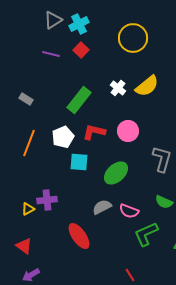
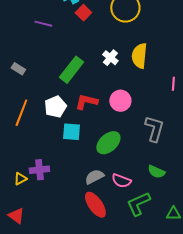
red square: (81, 50) -> (83, 13), moved
yellow semicircle: (147, 86) -> (139, 56), turned 135
red ellipse: (79, 236) -> (95, 205), moved

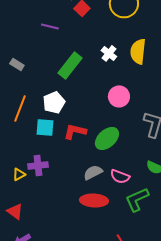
purple line: (43, 24) -> (50, 26), moved
red L-shape: (86, 102) -> (75, 131), moved
cyan square: (71, 132) -> (45, 127), moved
red ellipse: (95, 205) -> (94, 200), turned -52

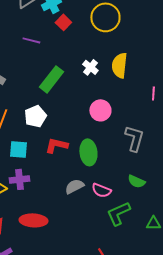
cyan square: (45, 127) -> (18, 149), moved
green ellipse: (107, 138) -> (88, 152), turned -55
red ellipse: (94, 200) -> (33, 220), moved

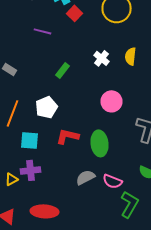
yellow semicircle: (119, 65) -> (130, 56), size x0.7
green rectangle: (51, 79) -> (62, 70), size x0.6
green L-shape: (118, 213) -> (130, 204), turned 144

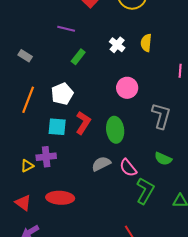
purple line: (42, 31) -> (66, 29), moved
red L-shape: (68, 136) -> (83, 123), turned 110
cyan square: (30, 140) -> (57, 127), moved
pink semicircle: (112, 181) -> (128, 168), turned 30

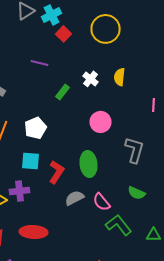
green rectangle: (78, 57) -> (62, 92), moved
red L-shape: (83, 123) -> (56, 172), moved
green L-shape: (145, 191) -> (118, 225), turned -68

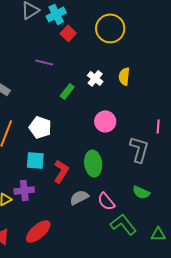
pink line: (154, 105) -> (158, 126), moved
white pentagon: (36, 128) -> (40, 127), turned -30
red ellipse: (34, 232) -> (38, 231), turned -44

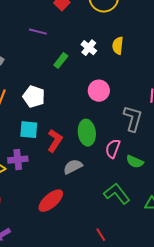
pink semicircle: (106, 201) -> (113, 149), moved, turned 60
red ellipse: (38, 231) -> (51, 201), moved

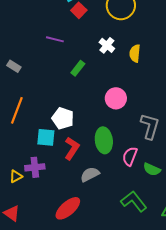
white cross: (89, 48) -> (107, 45), moved
white pentagon: (34, 97) -> (63, 118), moved

